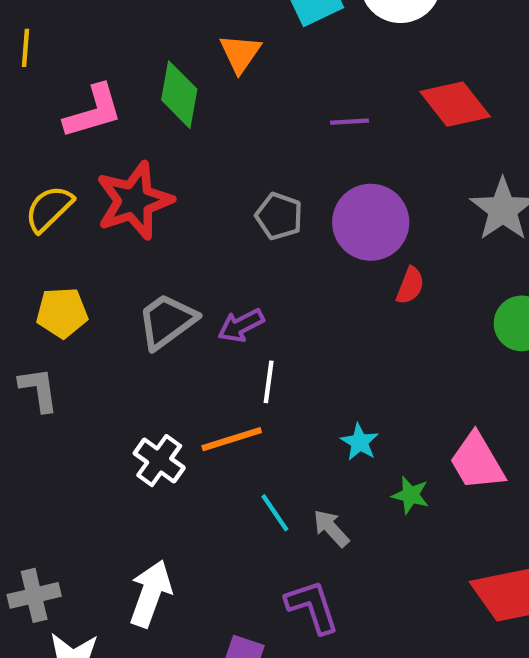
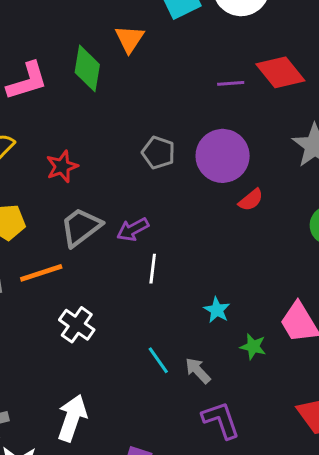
purple line: (350, 122) -> (231, 83), moved
red star: (134, 201) -> (62, 166), moved, size x0.6
red semicircle: (410, 286) -> (251, 200), turned 30
orange line: (232, 439) -> (41, 273), moved
purple L-shape: (312, 607) -> (221, 420), moved

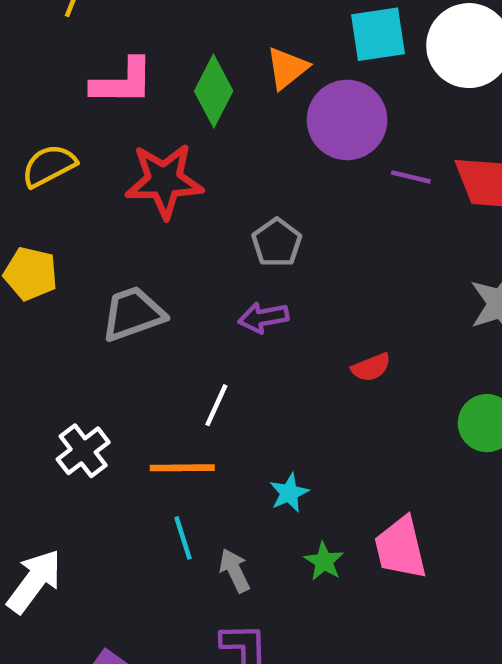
purple circle: (223, 156) -> (347, 120), moved
red star: (62, 166) -> (164, 181), moved, size x1.6
red semicircle: (251, 200) -> (371, 367), moved
purple arrow: (133, 229) -> (263, 317), moved
orange line: (41, 273) -> (182, 468), moved

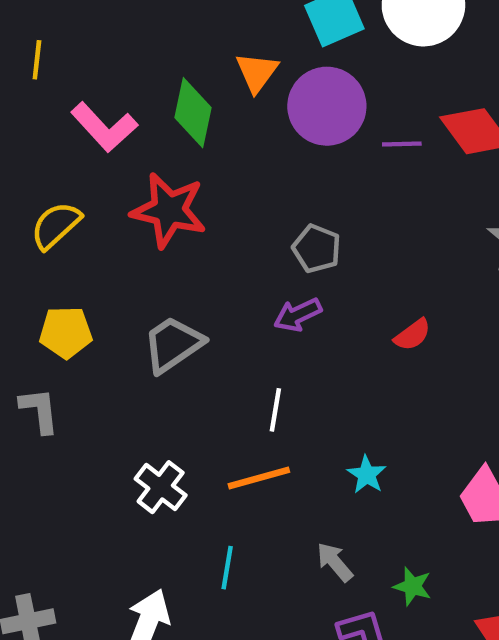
pink L-shape: (122, 82) -> (104, 127), turned 62
red star: (164, 181) -> (169, 210), turned 30
gray pentagon: (277, 243) -> (317, 249), moved
cyan line: (183, 538) -> (227, 568), moved, turned 42
green star: (324, 561) -> (412, 586), moved

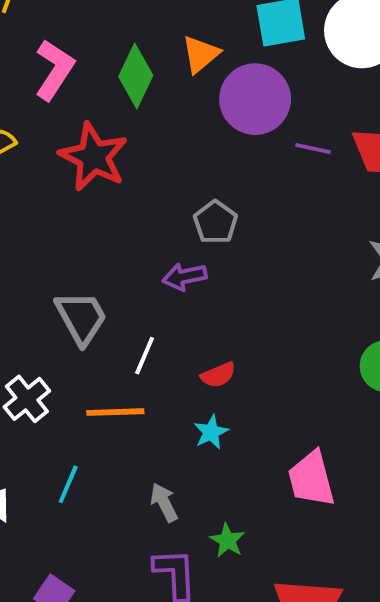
pink L-shape: (104, 127) -> (54, 70), turned -118
red semicircle: (412, 335) -> (218, 375), moved
gray trapezoid: (173, 344) -> (81, 318), moved, turned 82

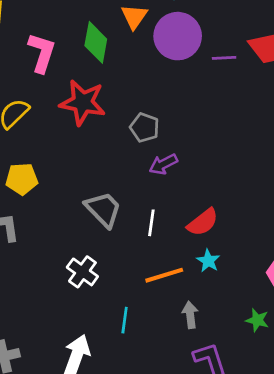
gray pentagon: (215, 222) -> (145, 128), moved
red semicircle: (218, 375) -> (203, 222), size x1.4
orange line: (115, 412) -> (164, 275), moved
gray arrow: (164, 502) -> (190, 315), turned 35
green star: (227, 540) -> (257, 320), moved

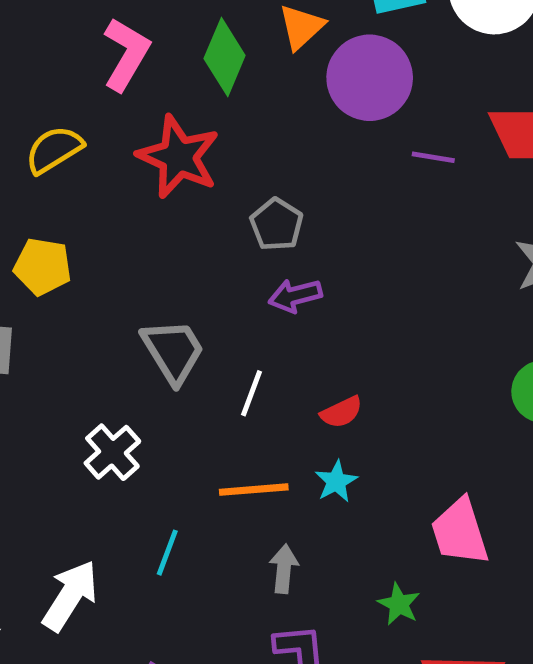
purple line: (224, 58) -> (433, 157), moved
red semicircle: (203, 222) -> (341, 412), size x0.7

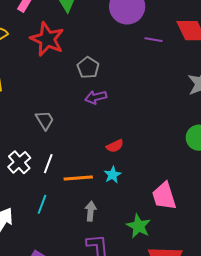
gray trapezoid: (173, 351) -> (45, 120), size x0.7
white line: (252, 393) -> (48, 164), moved
green star: (399, 604) -> (139, 226), size x1.4

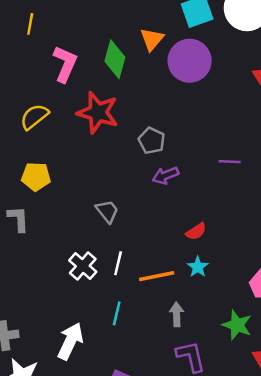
purple line: (154, 40) -> (230, 162), moved

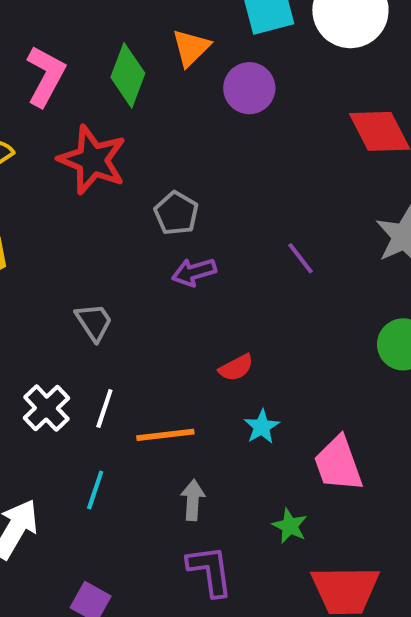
purple circle: (190, 61) -> (249, 88), size x0.7
purple line: (230, 162) -> (301, 258), turned 45
cyan star: (198, 267) -> (262, 427), moved
green star: (237, 325) -> (290, 526), size x0.7

